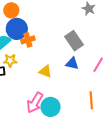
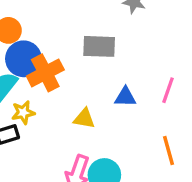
orange cross: (28, 40) -> (45, 73), size x1.5
gray rectangle: (74, 41) -> (99, 46), moved, turned -42

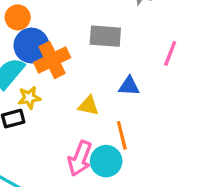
pink line: (168, 90) -> (170, 53), moved
orange line: (169, 150) -> (122, 135), moved

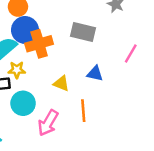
cyan circle: (106, 161) -> (23, 103), moved

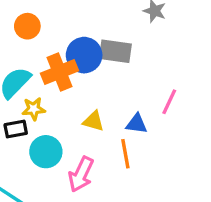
blue circle: (25, 30) -> (84, 55), moved
pink line: (131, 54) -> (169, 102), moved
blue triangle: (95, 73) -> (136, 124), moved

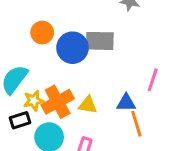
orange circle: (27, 26) -> (42, 33), moved
orange cross: (60, 72) -> (58, 102), moved
orange line: (125, 154) -> (136, 124), moved

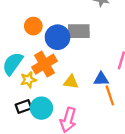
orange cross: (58, 102) -> (44, 64), moved
black rectangle: (20, 120) -> (24, 106), moved

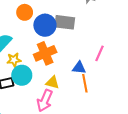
orange cross: (44, 64) -> (45, 53), moved
yellow triangle: (71, 82) -> (52, 82), moved
cyan circle: (41, 108) -> (22, 75), moved

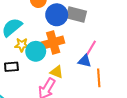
pink line: (99, 53) -> (91, 48), moved
cyan circle: (22, 75) -> (36, 51), moved
orange line: (85, 83) -> (99, 78), moved

